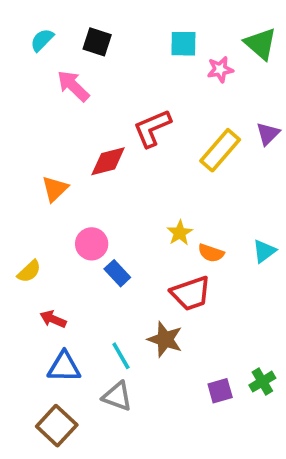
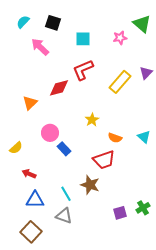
cyan square: (183, 44) -> (83, 39), moved
yellow star: (180, 233) -> (92, 120), moved
cyan triangle: (264, 251) -> (144, 137), turned -40

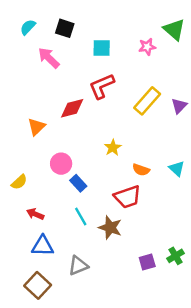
purple triangle: (146, 73) -> (179, 106), moved
cyan line: (66, 194) -> (81, 217), moved
gray triangle: (64, 216) -> (78, 266), turned -42

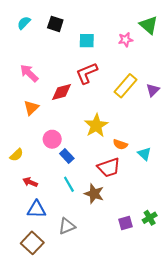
pink arrow: (49, 58) -> (29, 73), moved
yellow star: (113, 148) -> (96, 126), size x1.6
cyan triangle: (177, 169) -> (144, 154), moved

